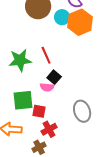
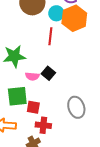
red line: (46, 55) -> (50, 36), moved, turned 30
pink semicircle: (47, 87) -> (32, 76), moved
red cross: (49, 129) -> (43, 125), turned 35

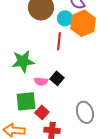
red square: (33, 107) -> (42, 112), turned 32

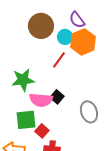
red line: (59, 41) -> (59, 60), turned 30
pink semicircle: (41, 81) -> (41, 100), size x1.6
gray ellipse: (85, 112) -> (89, 112), moved

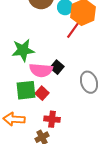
red line: (59, 60) -> (73, 30), moved
red square: (42, 131) -> (42, 93), moved

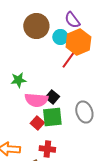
green star: (23, 50) -> (18, 80), size x0.7
green square: (26, 90) -> (52, 117), moved

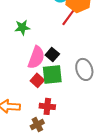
green star: (18, 80) -> (22, 27), moved
pink semicircle: (36, 100) -> (36, 57), turned -75

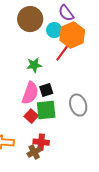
green star: (22, 27) -> (34, 65), moved
black square: (52, 54) -> (46, 90), turned 32
brown cross: (37, 124) -> (34, 152), moved

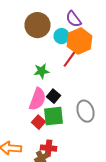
black square: (46, 90) -> (54, 96), turned -32

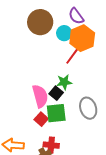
green star: (42, 71) -> (64, 82), moved
pink semicircle: (38, 99) -> (40, 96), turned -35

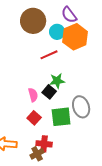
red line: (72, 56) -> (49, 55), moved, turned 30
pink semicircle: (40, 96) -> (33, 95), size x0.6
green square: (56, 113) -> (61, 117), moved

